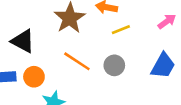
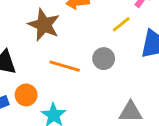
yellow line: (121, 30) -> (121, 24), moved

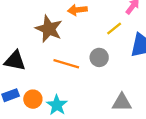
orange circle: (26, 95) -> (33, 99), moved

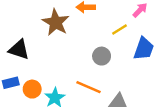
orange line: (66, 64) -> (89, 87), moved

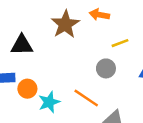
yellow line: (119, 30) -> (120, 43), moved
black triangle: (19, 50) -> (22, 45), turned -30

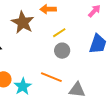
yellow line: (120, 43) -> (59, 33), moved

